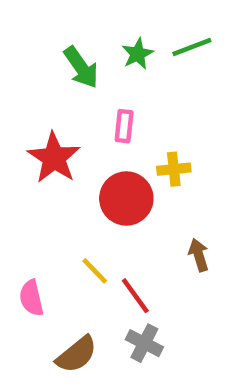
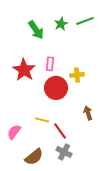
pink rectangle: (124, 126) -> (50, 64), moved
yellow line: (95, 271) -> (42, 120), turned -32
pink semicircle: (31, 298) -> (14, 132), turned 49

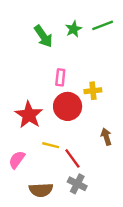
red star: (24, 70) -> (29, 115), moved
brown semicircle: (34, 157) -> (41, 190), turned 36

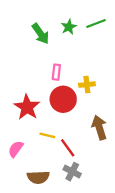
brown arrow: (106, 137) -> (99, 128), size x1.5

